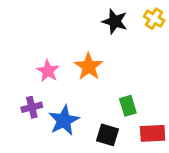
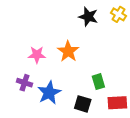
pink star: (48, 71) -> (37, 55), turned -30
purple cross: (32, 107) -> (25, 83), turned 32

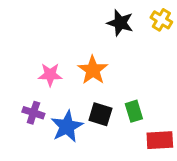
black square: (83, 104) -> (100, 114), moved

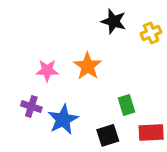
yellow cross: (161, 20) -> (151, 33), moved, turned 36
black square: (100, 114) -> (108, 135), moved, turned -35

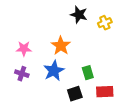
pink star: (47, 70) -> (24, 49), moved
blue star: (63, 119) -> (54, 71), moved

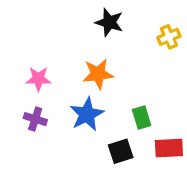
black star: (79, 15) -> (109, 22), moved
orange star: (61, 46) -> (98, 74), turned 30

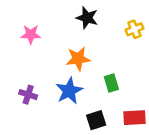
pink star: (38, 79) -> (31, 34), moved
green rectangle: (142, 117) -> (111, 83), moved

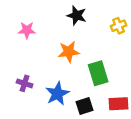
green rectangle: (111, 83) -> (98, 73), size x1.5
blue star: (69, 91) -> (57, 94), moved

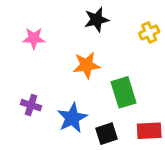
black star: (77, 16) -> (96, 20), turned -30

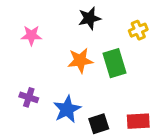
green rectangle: (124, 92) -> (115, 63), moved

